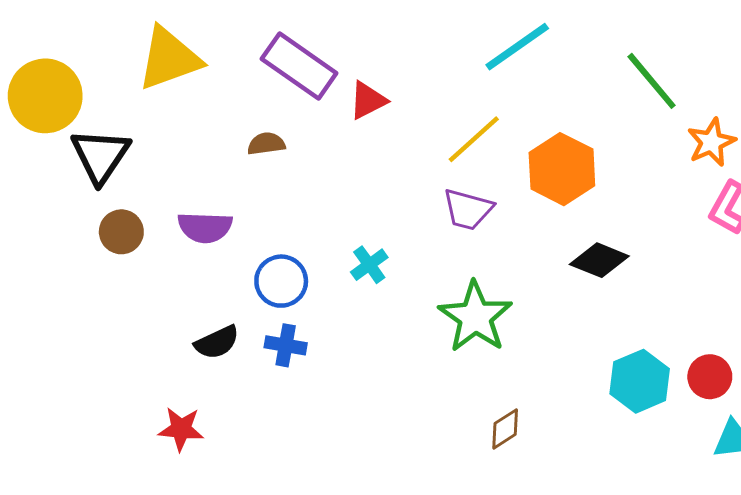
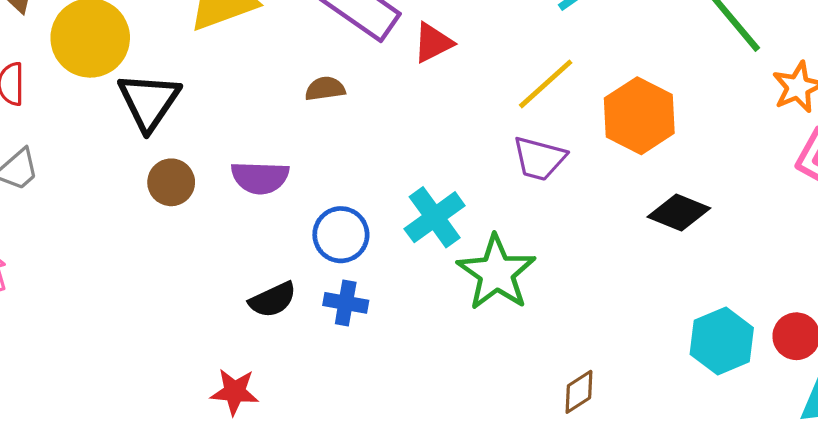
cyan cross: (369, 265) -> (435, 217), size x1.5
green star: (475, 317) -> (496, 273), moved

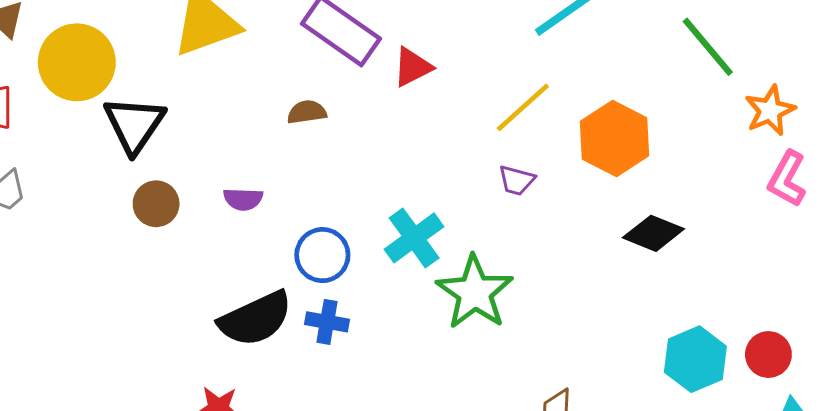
purple trapezoid: (539, 159) -> (517, 180), size x0.7
purple semicircle: (260, 178) -> (243, 199), size x0.7
black semicircle: (273, 300) -> (256, 319), size x1.6

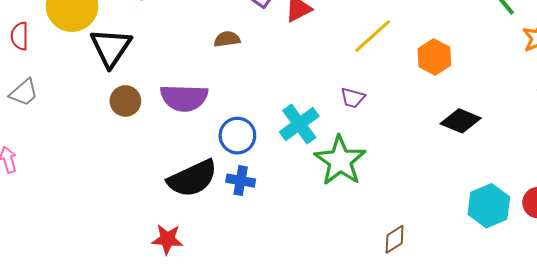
orange hexagon: (615, 138) -> (434, 57), size x0.7
purple trapezoid: (517, 180) -> (353, 98), moved
purple semicircle: (243, 199) -> (184, 98), size x1.8

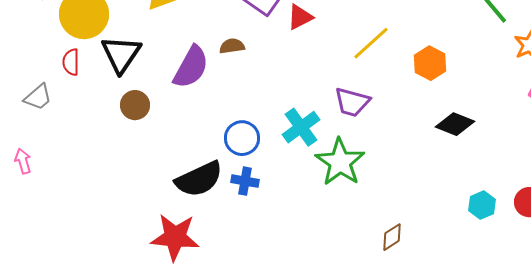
red semicircle: (20, 36) -> (71, 62), moved
purple semicircle: (184, 98) -> (191, 67), moved, turned -63
purple trapezoid: (353, 98) -> (352, 102), size x1.5
cyan hexagon: (489, 206) -> (482, 205), size x0.7
red star: (167, 239) -> (175, 237), size x1.6

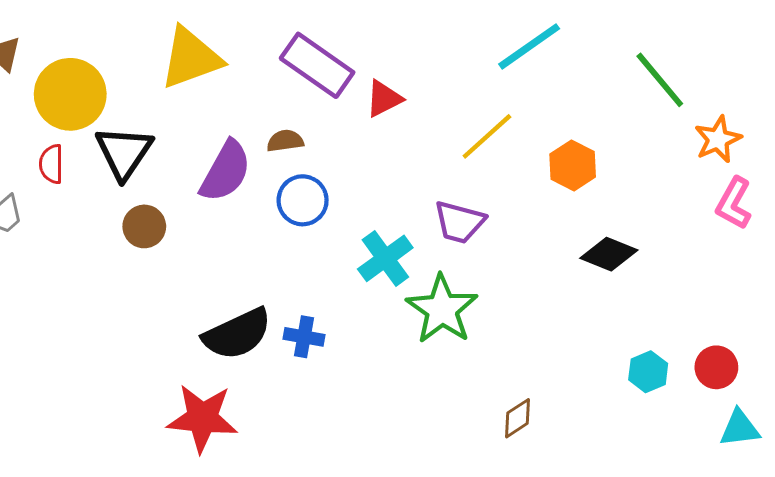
blue circle: (242, 138) -> (303, 200), moved

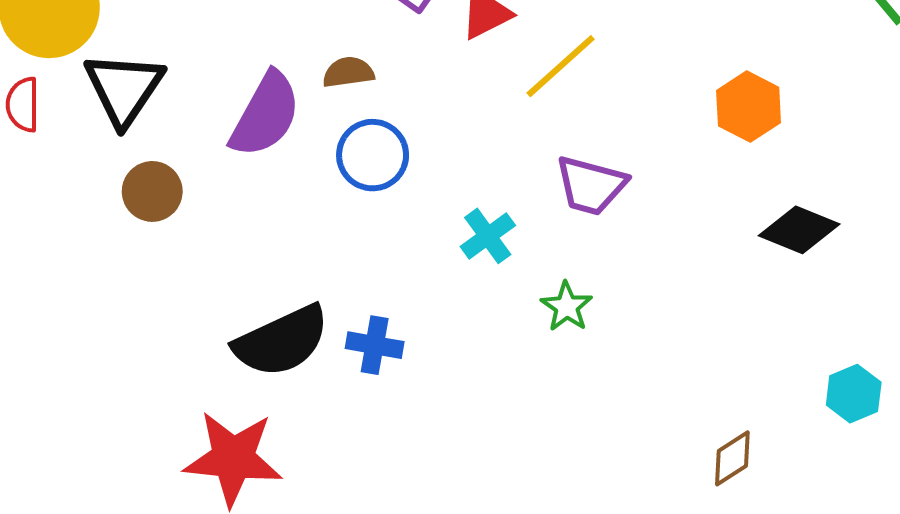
yellow line: (487, 136) -> (561, 66), moved
cyan cross: (385, 258) -> (488, 236), size x0.7
green star: (442, 309) -> (567, 307), size x0.5
brown diamond: (517, 418) -> (732, 458), moved

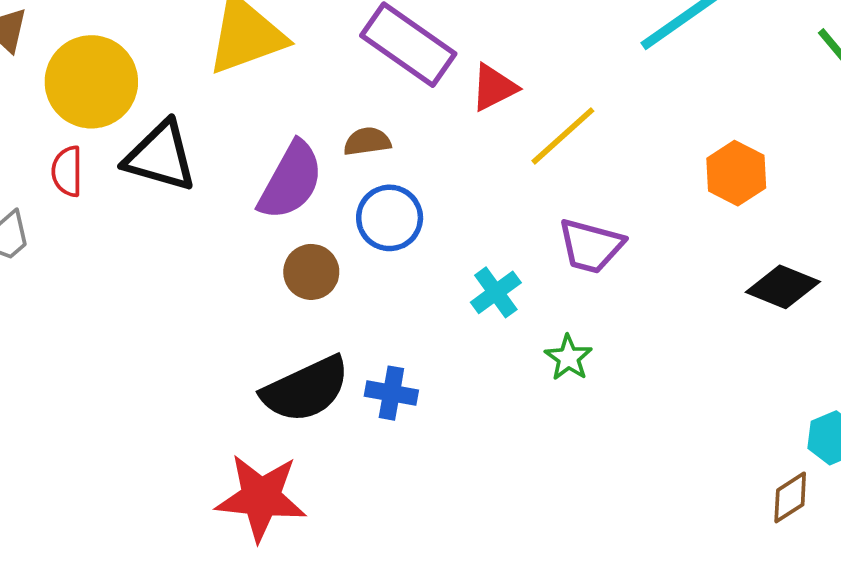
black triangle: (124, 88) -> (160, 156), turned -48
brown circle: (152, 191) -> (311, 272), moved
brown diamond: (732, 458) -> (790, 497), moved

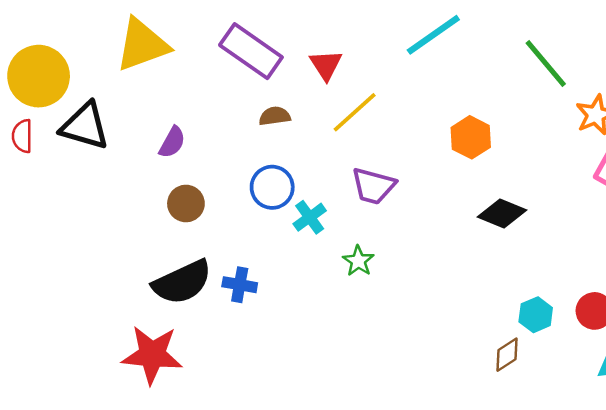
red triangle: (494, 87) -> (326, 65), moved, turned -36
brown semicircle: (367, 141) -> (275, 116), moved
purple semicircle: (291, 181) -> (172, 142), size x0.6
blue circle: (390, 218) -> (272, 187), moved

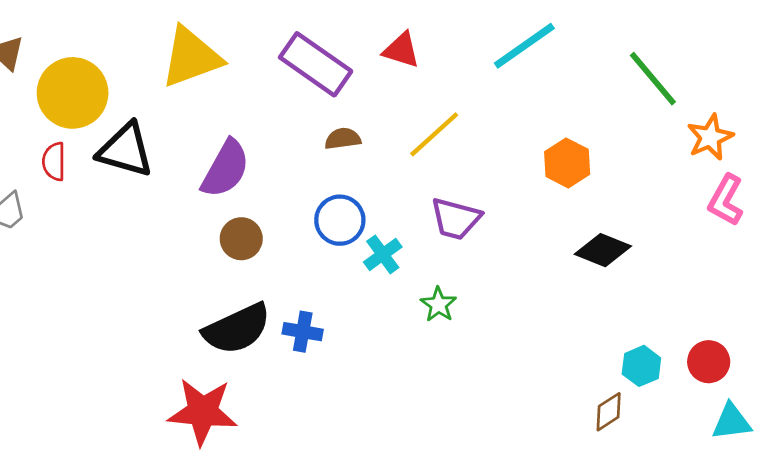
red triangle: (326, 65) -> (401, 50), moved, turned -40
purple semicircle: (172, 142) -> (226, 169), size x1.6

